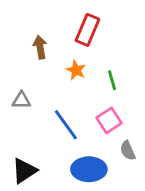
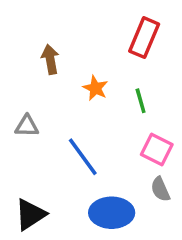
red rectangle: (87, 30) -> (144, 38), moved
pink square: (109, 120) -> (157, 150), moved, turned -30

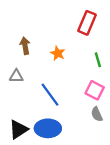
brown arrow: (50, 59) -> (25, 46), moved
green line: (141, 101) -> (98, 60), moved
blue ellipse: (112, 213) -> (48, 128), moved

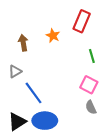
orange star: (58, 53) -> (53, 36), moved
gray triangle: (16, 76) -> (15, 71), turned -32
blue line: (50, 95) -> (34, 93), moved

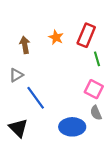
red rectangle: (82, 21) -> (86, 35), moved
blue ellipse: (45, 121) -> (72, 127), moved
black triangle: (17, 122) -> (18, 128), turned -42

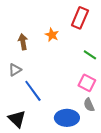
red rectangle: (86, 35) -> (80, 18), moved
green line: (97, 59) -> (90, 55), turned -40

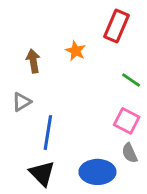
blue line: (33, 91) -> (48, 133), turned 45
black triangle: (17, 119) -> (42, 173), moved

